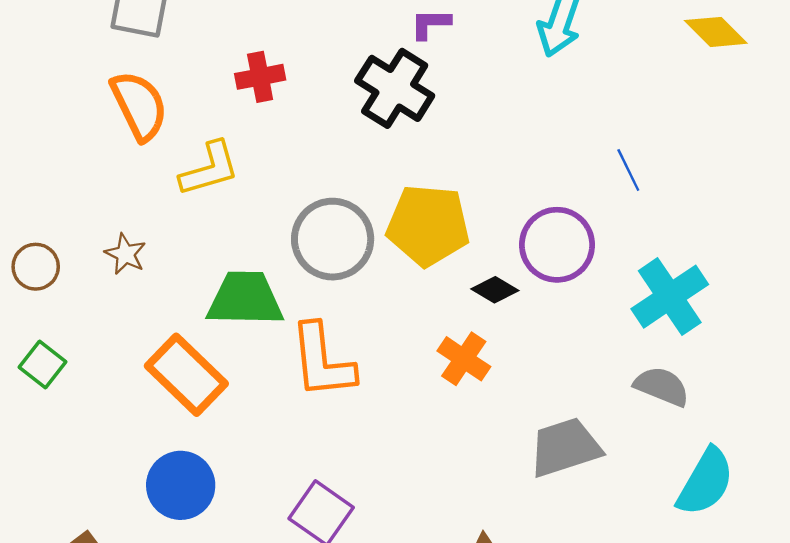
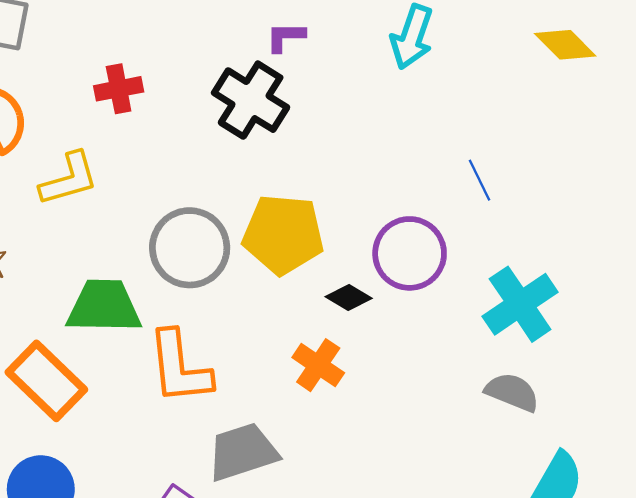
gray trapezoid: (565, 447) -> (243, 452), moved

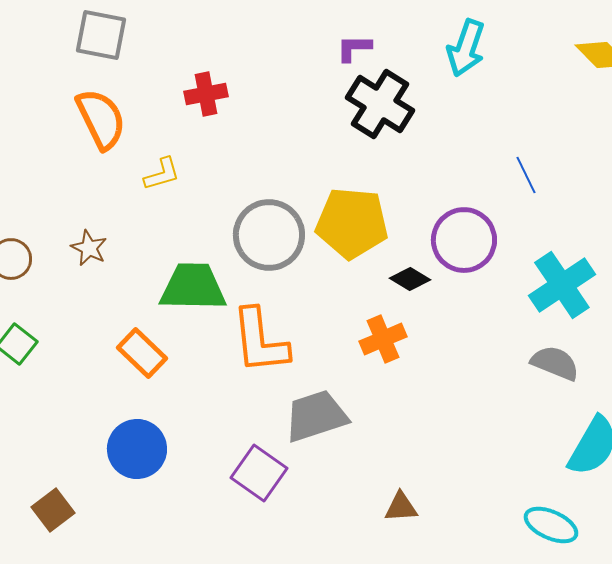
black cross: (251, 100) -> (380, 104), moved
yellow L-shape: (69, 179) -> (162, 174), size x0.7
orange cross: (318, 365) -> (383, 339), turned 33
orange rectangle: (46, 381) -> (142, 353), size x0.7

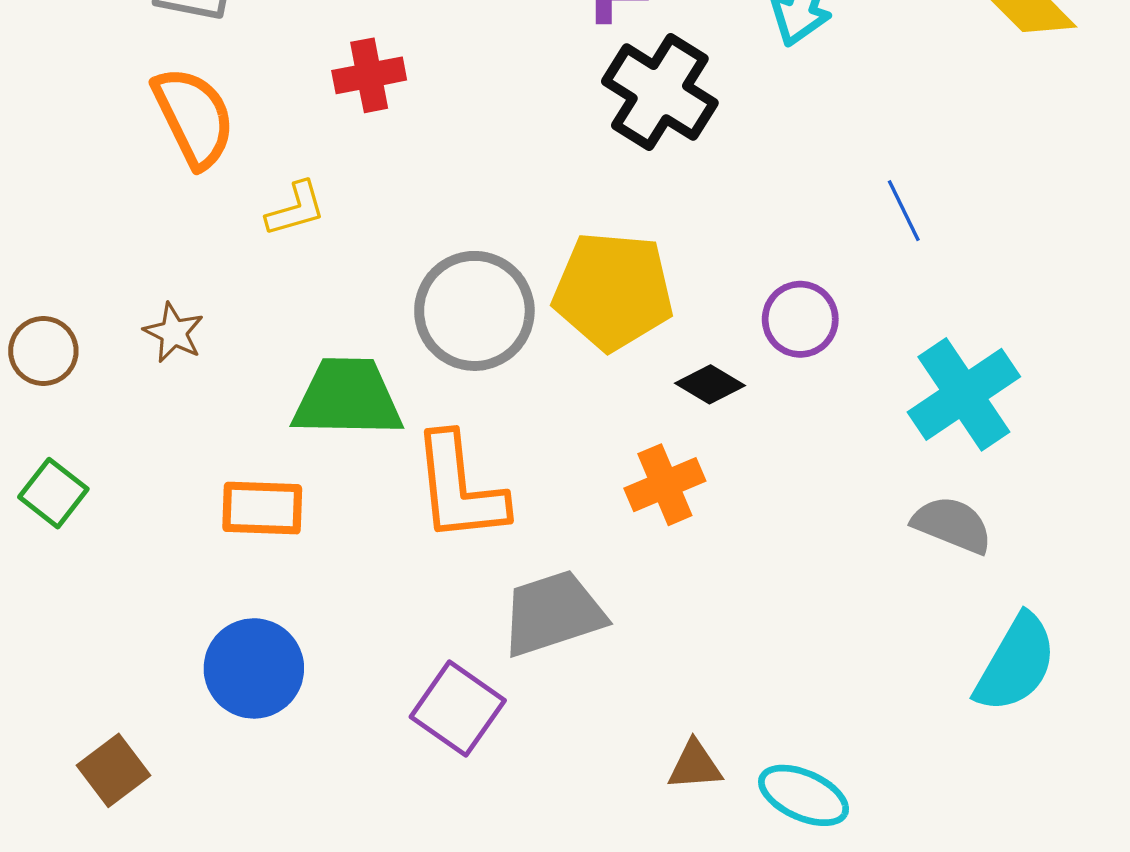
purple circle: (464, 240) -> (800, 319), size x0.7
orange rectangle: (142, 353) -> (262, 508), turned -42
cyan ellipse: (551, 525) -> (804, 795), moved

